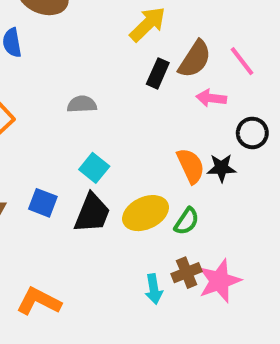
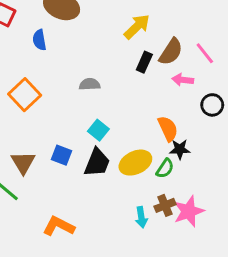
black star: (221, 168) -> (180, 149), moved

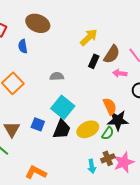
cyan square: (98, 130) -> (63, 107), size x1.6
black star: (180, 149) -> (118, 120), size x1.5

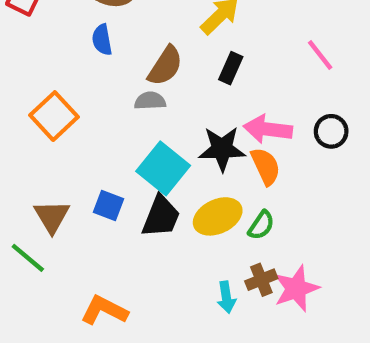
blue semicircle: (23, 46) -> (102, 40), moved
brown semicircle: (112, 54) -> (165, 66), moved
pink arrow: (120, 73) -> (268, 129), moved, size x1.5
black star: (118, 120) -> (222, 149), moved

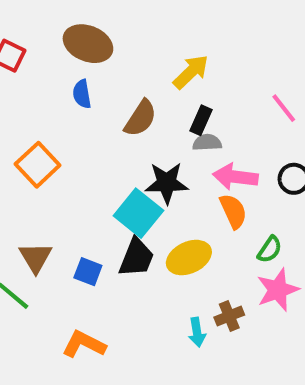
gray semicircle: (150, 101) -> (207, 142), moved
black star: (222, 149) -> (167, 183), moved
blue square: (109, 206) -> (88, 272), moved
green semicircle: (261, 225) -> (270, 249), moved
pink star: (296, 288) -> (278, 290), moved

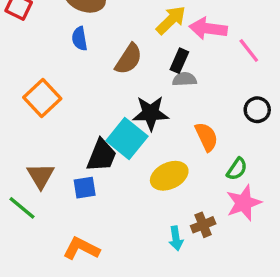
pink arrow: (235, 177) -> (208, 29), moved
black trapezoid: (136, 258) -> (102, 155), moved
blue square: (88, 272) -> (85, 188), turned -30

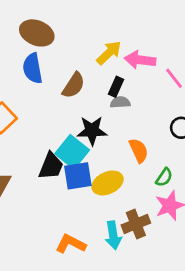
blue semicircle: (80, 39) -> (33, 68), size x1.5
blue square: (85, 188) -> (78, 176), moved, size x1.5
brown cross: (203, 225) -> (136, 224), size x1.4
cyan arrow: (176, 238) -> (113, 235), size x1.4
orange L-shape: (81, 249) -> (71, 244), moved

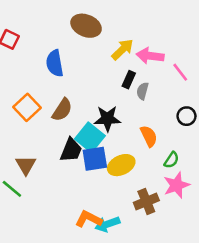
brown ellipse: (37, 33) -> (86, 26), moved
brown semicircle: (74, 85) -> (62, 110), moved
gray semicircle: (120, 102) -> (143, 91), moved, turned -72
cyan arrow: (113, 235) -> (107, 224), moved, turned 80

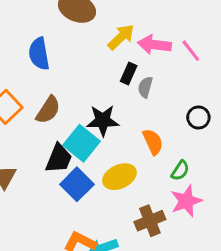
pink line: (180, 72) -> (191, 51), moved
blue square: (95, 159) -> (77, 184), moved, turned -36

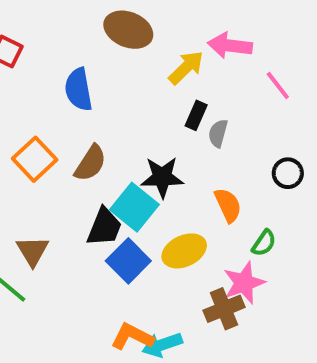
pink arrow: (154, 45) -> (230, 46), moved
pink star: (186, 201) -> (244, 283), moved

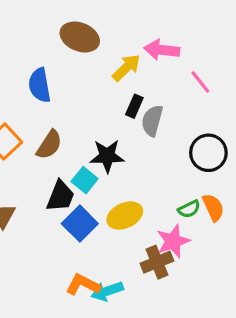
gray semicircle: (218, 133) -> (152, 121), size x1.4
black circle: (288, 173) -> (208, 153), size x1.5
orange semicircle: (228, 205) -> (213, 207), moved
cyan square: (134, 207) -> (85, 180), size x0.7
green semicircle: (264, 243) -> (189, 209), turned 30

